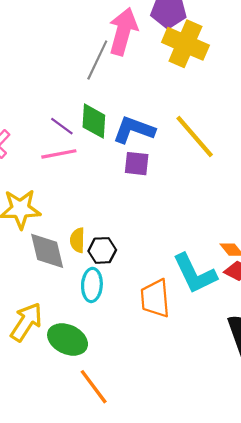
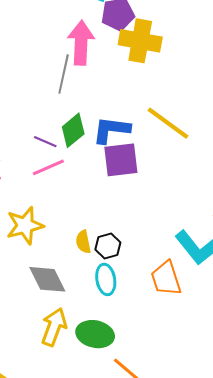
green diamond: (94, 121) -> (73, 130), turned 60
purple square: (137, 164) -> (121, 160), size x1.5
gray diamond: (47, 251) -> (47, 279), moved

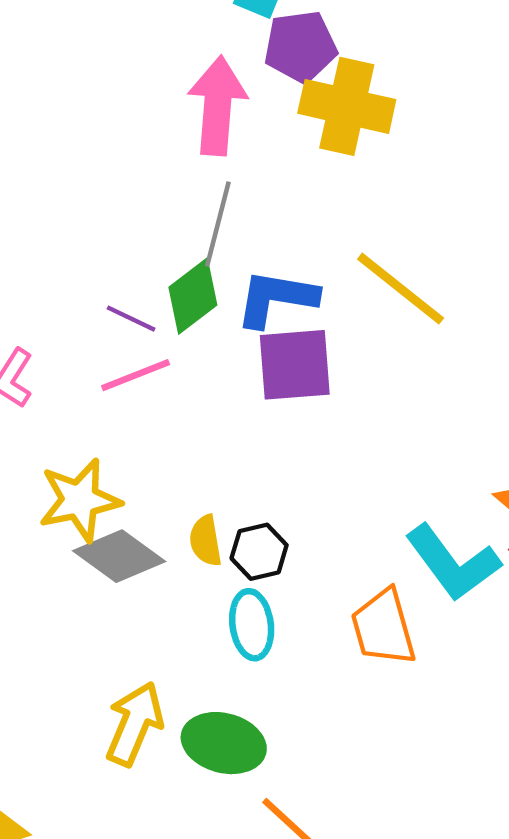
gray line: (64, 74) -> (218, 224), moved
gray diamond: (47, 279) -> (119, 556), moved, turned -30

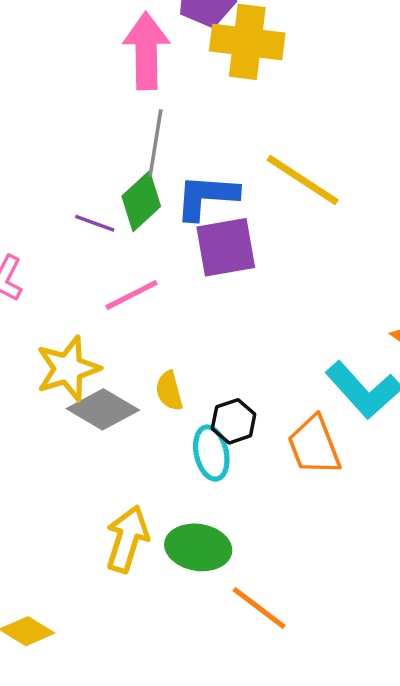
pink line: (136, 375) -> (132, 295), moved
black hexagon: (259, 552) -> (234, 421), moved

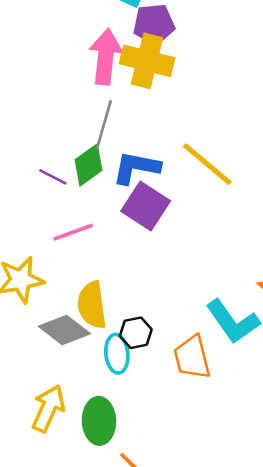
yellow cross: (247, 42) -> (147, 61), moved
purple square: (226, 247) -> (146, 206), turned 36
yellow semicircle: (169, 391) -> (92, 305), size x1.6
gray diamond: (103, 409) -> (64, 330), moved
green ellipse: (198, 547) -> (99, 421), turned 72

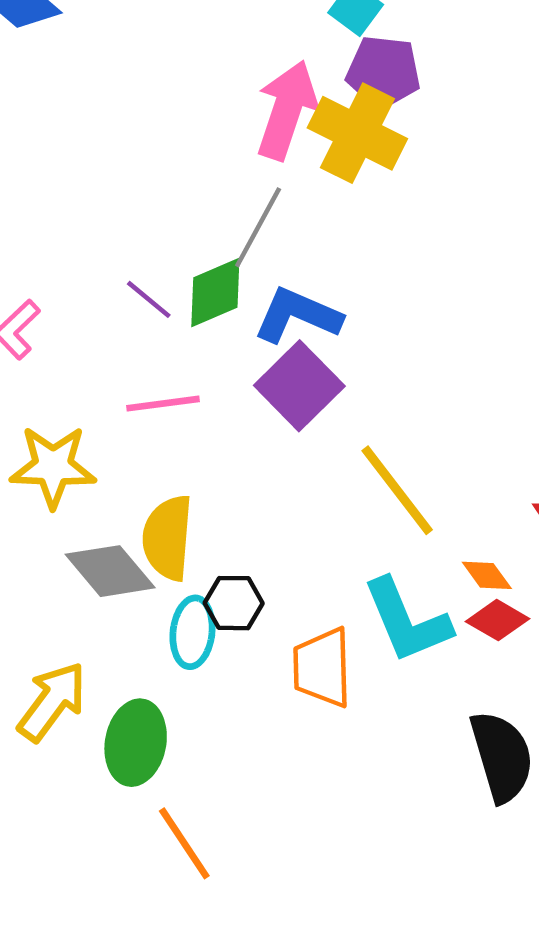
yellow line: (207, 164) -> (397, 490), moved

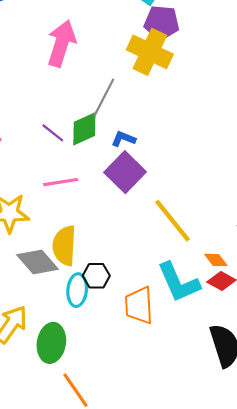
pink arrow: (287, 110) -> (61, 43), moved
blue L-shape: (298, 315) -> (123, 139), size x0.6

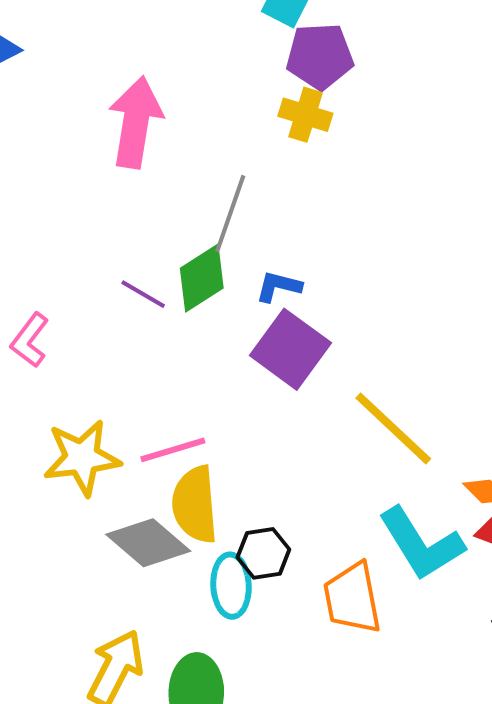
yellow cross: (150, 52) -> (305, 115), size x0.6
pink line: (61, 182) -> (173, 450), moved

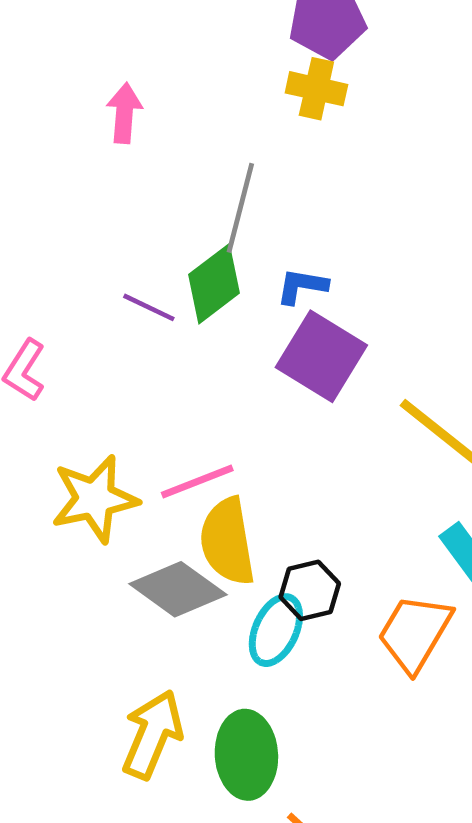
pink arrow: (136, 122) -> (124, 113), size x0.6
cyan ellipse: (231, 586) -> (276, 630), turned 32
orange trapezoid: (352, 598) -> (415, 633), turned 46

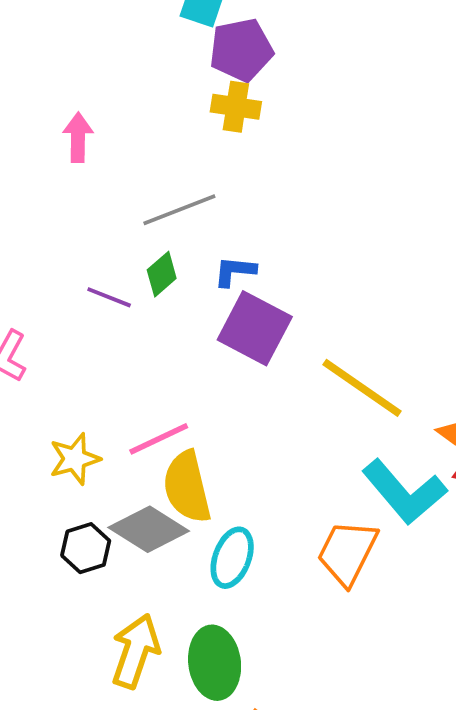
gray line: (240, 208) -> (179, 210), turned 58
green diamond: (214, 284) -> (162, 274), size x0.7
yellow star: (95, 499) -> (75, 459), size x0.7
black hexagon: (310, 590) -> (86, 548), moved

